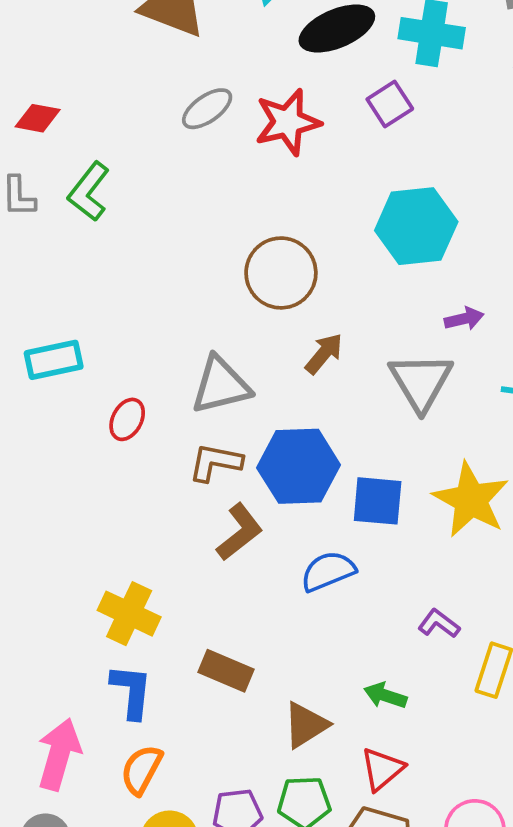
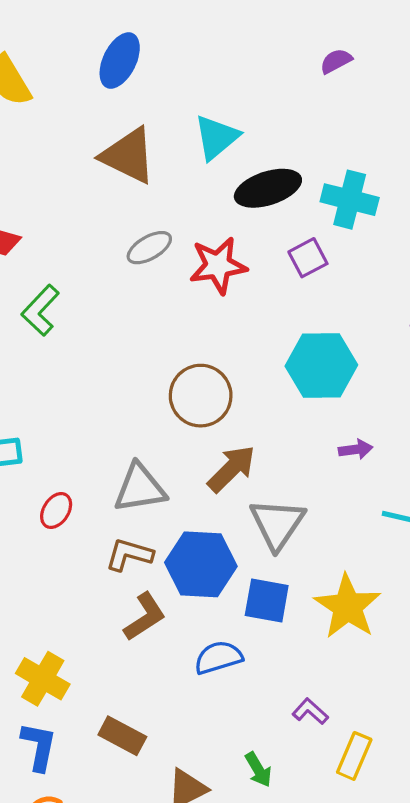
brown arrow: (324, 354) -> (232, 469), size x1.4
gray triangle: (421, 382) -> (277, 524), moved
green arrow: (385, 696) -> (258, 770), turned -144

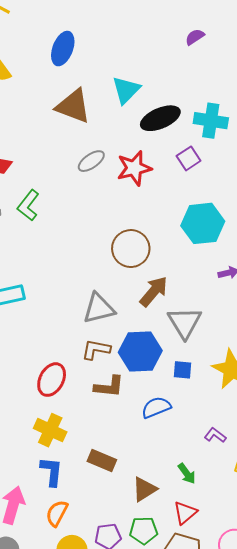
red ellipse: (56, 511) -> (52, 380), moved, size x1.5
blue square: (267, 600) -> (182, 370), size x0.7
brown L-shape: (145, 617) -> (109, 387), turned 44

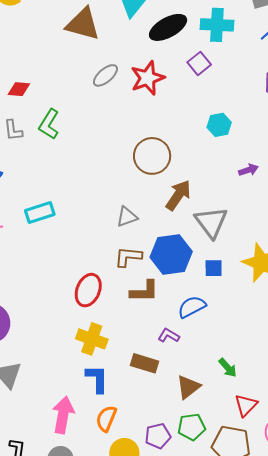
cyan hexagon: (203, 223) -> (219, 125), size x0.6
gray triangle: (99, 308) -> (127, 217), size x0.7
purple L-shape: (215, 435) -> (169, 336), moved
red triangle: (185, 513) -> (246, 405), moved

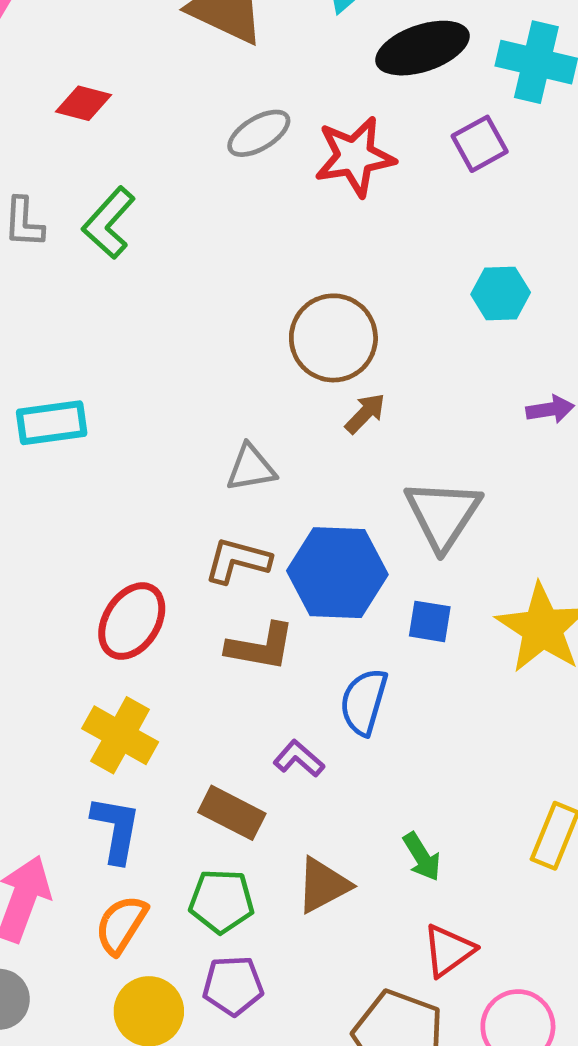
red diamond: (19, 89) -> (83, 103), moved
brown arrow: (178, 195) -> (365, 413), moved, size x0.6
blue semicircle: (192, 307) -> (364, 702), turned -56
green pentagon: (192, 427) -> (221, 901), moved

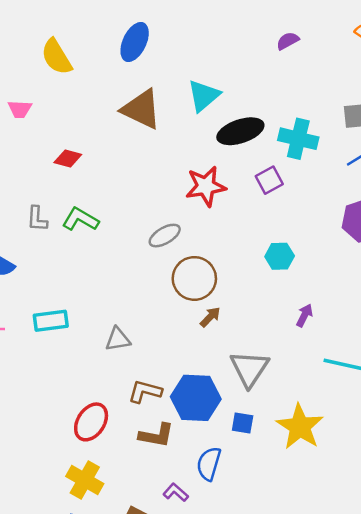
gray ellipse: (259, 133) -> (165, 236), moved
green L-shape: (109, 223) -> (80, 219), turned 78
purple arrow: (550, 409) -> (304, 315), turned -55
gray triangle: (251, 468) -> (118, 339), moved

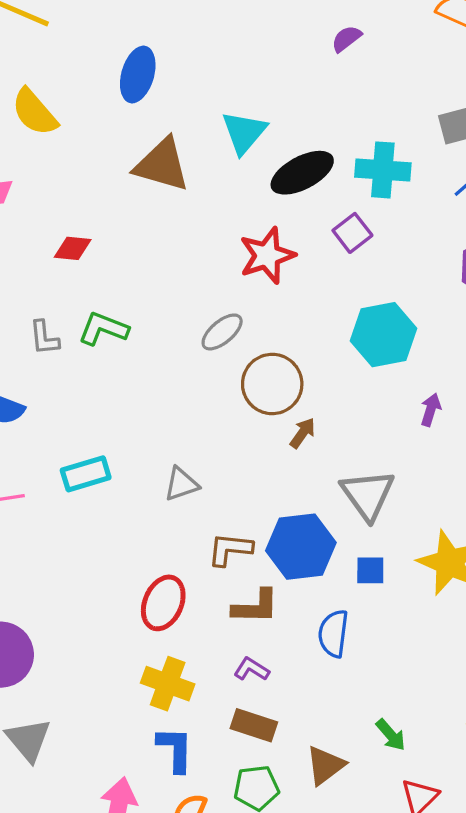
cyan hexagon: (280, 256) -> (384, 335), size x1.6
purple L-shape: (176, 492) -> (251, 669), moved

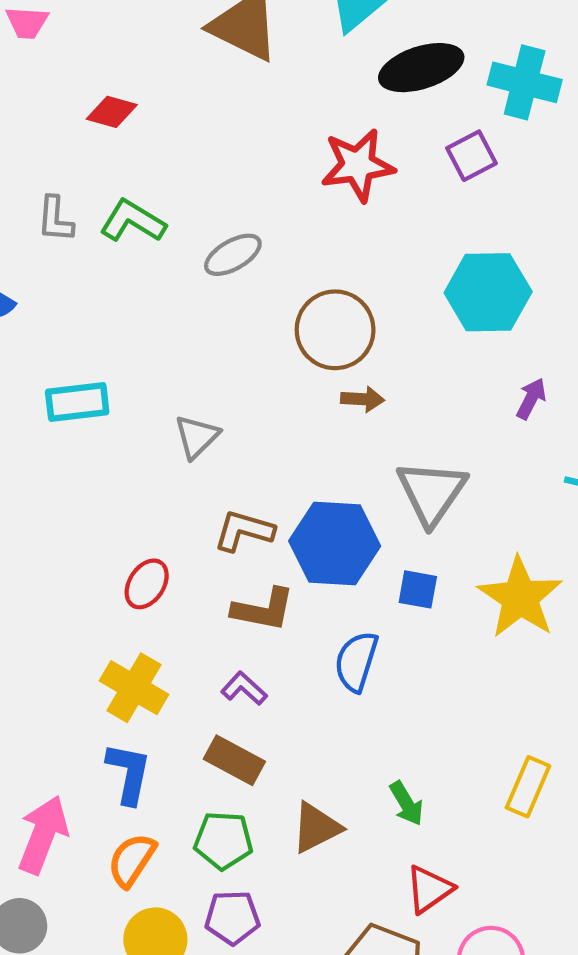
gray ellipse: (222, 332) -> (233, 255), moved
brown arrow: (303, 433) -> (363, 399), turned 48
gray triangle: (181, 484) -> (197, 437), turned -36
red ellipse: (163, 603) -> (147, 584), size x0.7

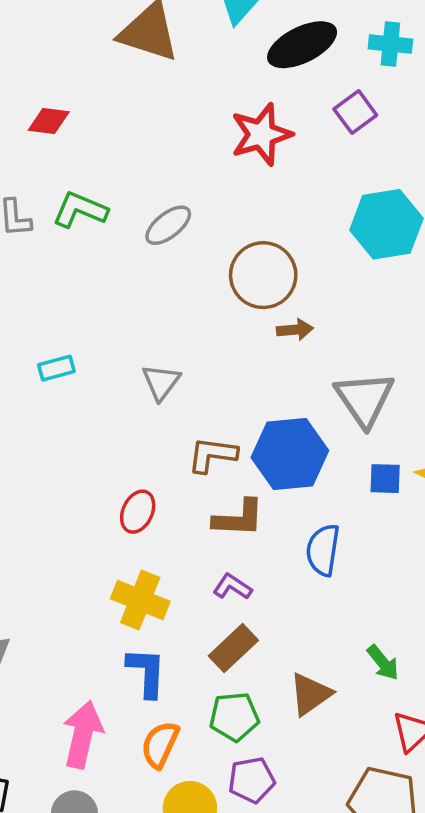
cyan cross: (525, 82) -> (390, 44), size x0.7
cyan rectangle: (77, 402) -> (56, 368), size x0.7
blue square: (418, 589) -> (385, 479), moved
brown rectangle: (234, 760) -> (233, 648), turned -63

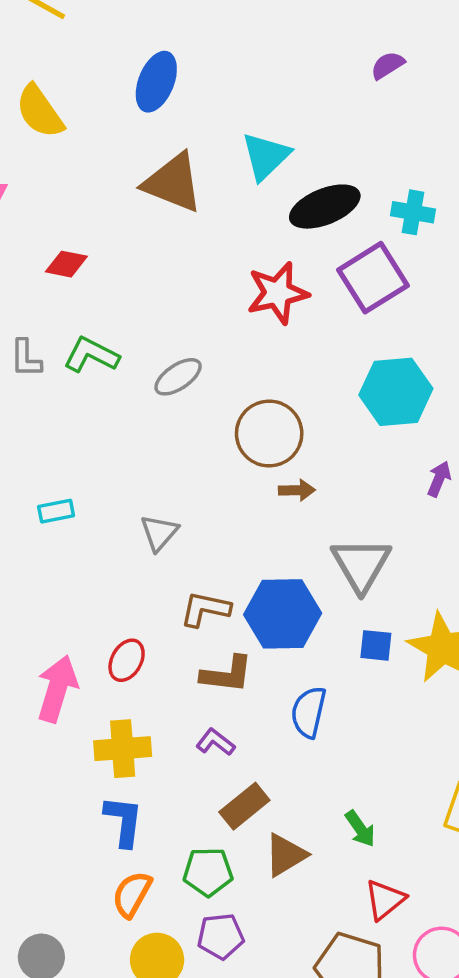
purple square: (355, 112) -> (373, 278), size x1.6
yellow cross: (140, 600) -> (123, 749), turned -30
brown rectangle: (233, 648) -> (244, 806), moved
pink arrow: (83, 735) -> (57, 689), moved

